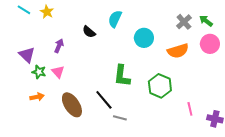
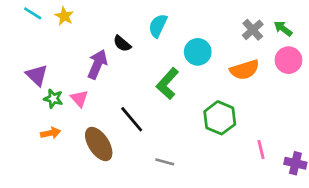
purple arrow: (59, 46) -> (97, 64), moved, size x1.5
green L-shape: (122, 76) -> (167, 83), moved, turned 35
black line: (104, 100) -> (132, 119), moved

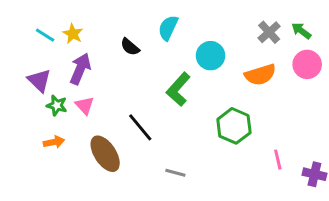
cyan line: (33, 13) -> (45, 35), moved
yellow star: (64, 16) -> (73, 34), moved
purple arrow: (97, 64) -> (80, 69), moved

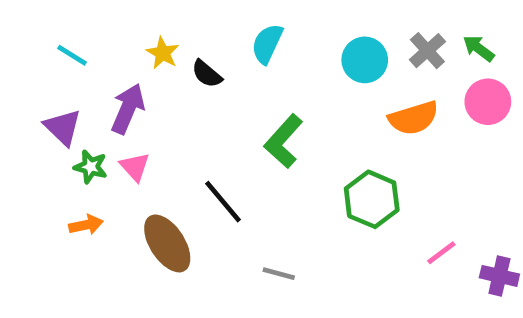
yellow star: (73, 34) -> (163, 53), moved
cyan circle: (211, 56) -> (365, 60), moved
pink line: (278, 160) -> (441, 253), turned 66

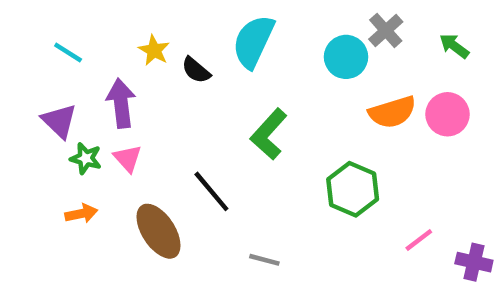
cyan semicircle: (267, 44) -> (253, 41), size x1.4
gray cross: (427, 51) -> (386, 30), moved
pink circle: (488, 102) -> (447, 114), moved
purple arrow: (128, 109) -> (121, 103), turned -30

